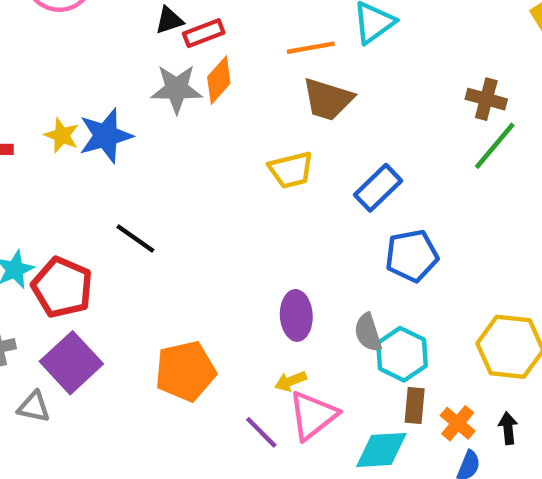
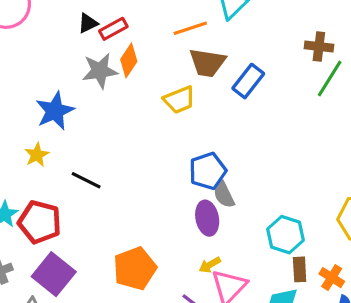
yellow star: (62, 135) -> (37, 155), moved, turned 30
yellow trapezoid: (291, 170) -> (179, 100), moved
blue rectangle: (378, 188) -> (248, 81), moved
blue pentagon: (412, 256) -> (208, 171), moved
gray semicircle: (368, 333) -> (224, 195), moved

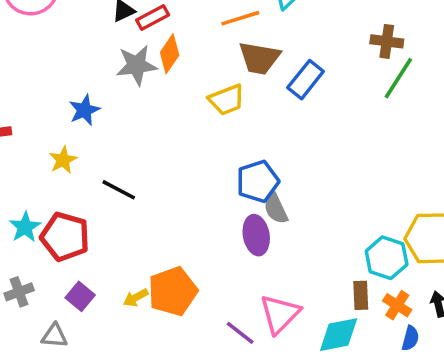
blue star: (55, 111) -> (84, 110), size x0.7
cyan hexagon: (286, 235) -> (387, 258), moved
yellow arrow: (210, 265) -> (136, 298), moved
purple square: (54, 274) -> (80, 296), size x0.6

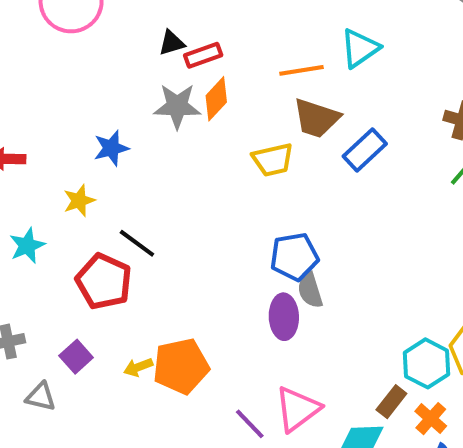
cyan star: (25, 227) -> (27, 246), moved
red pentagon: (65, 237) -> (104, 281), moved
brown rectangle: (361, 295) -> (391, 402), turned 32

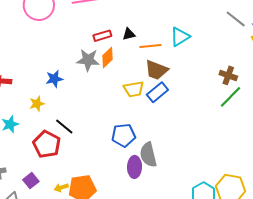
black triangle: (172, 43) -> (129, 34), moved
blue rectangle: (365, 150) -> (157, 92), moved
blue pentagon: (294, 257) -> (124, 135), moved
gray semicircle: (310, 290) -> (148, 155), size x1.4

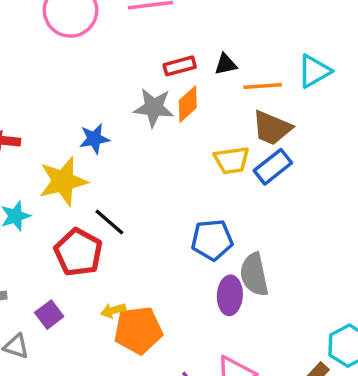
yellow star: (37, 104) -> (63, 181), size x1.8
yellow arrow: (61, 188) -> (113, 310), moved

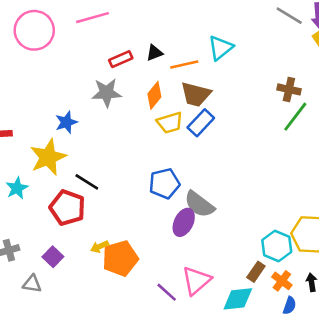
orange diamond: (188, 104) -> (154, 95), moved
gray semicircle: (254, 275) -> (199, 204), turned -32
purple ellipse: (230, 295) -> (184, 222), turned 32

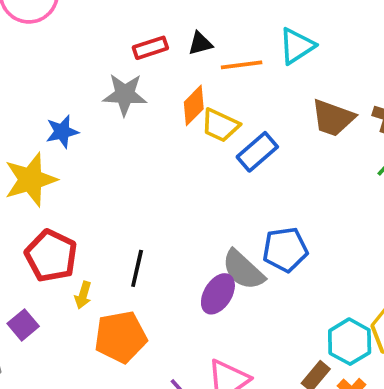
brown trapezoid: (196, 94) -> (333, 118), moved
yellow trapezoid: (170, 123) -> (220, 125), moved, turned 36
black line: (87, 182) -> (137, 268), moved, turned 65
blue pentagon: (164, 183) -> (285, 250), moved
yellow arrow: (99, 247) -> (83, 295), moved, turned -54

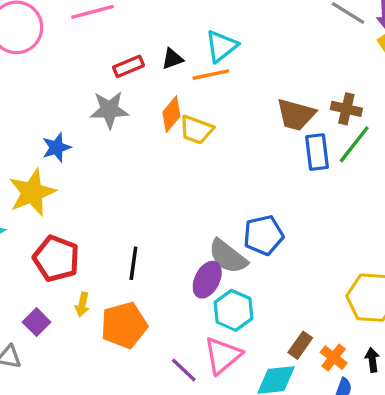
cyan triangle: (297, 46) -> (221, 46), moved
blue rectangle: (257, 152) -> (317, 152), moved, turned -51
yellow arrow: (83, 295) -> (82, 304), moved
cyan hexagon: (350, 342) -> (234, 310), moved

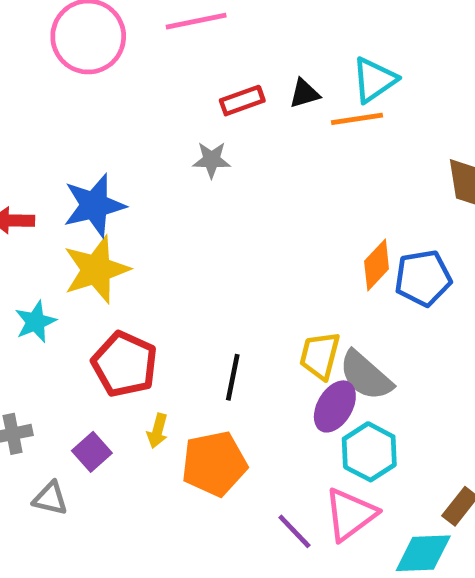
gray star: (109, 110) -> (212, 160), size x0.7
orange diamond: (171, 114) -> (377, 265), moved
yellow trapezoid: (196, 130) -> (320, 356), moved, turned 81
blue star: (56, 147) -> (94, 205), moved, size x1.5
blue pentagon: (263, 235) -> (423, 278), moved

